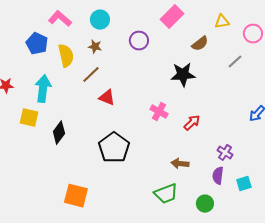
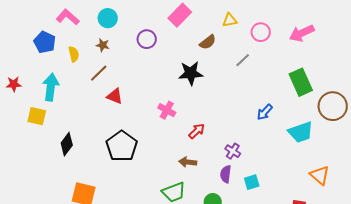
yellow semicircle: (66, 56) -> (74, 54), size x0.7
red arrow: (192, 123) -> (197, 131), moved
black diamond: (59, 133) -> (67, 144), moved

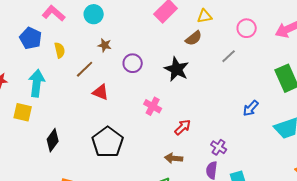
yellow triangle: (230, 20) -> (205, 16), moved
purple circle: (147, 39) -> (133, 63), moved
brown star: (103, 45) -> (105, 45), moved
black star: (191, 73) -> (177, 69), turned 30

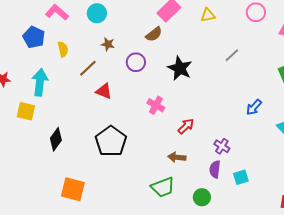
pink circle: (247, 28) -> (256, 12), moved
brown semicircle: (194, 38) -> (154, 34), moved

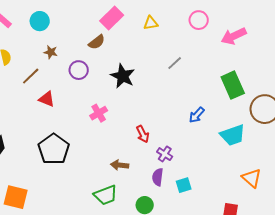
pink cross: (156, 105) -> (99, 113), turned 30
red arrow: (186, 126) -> (143, 134), moved, turned 108

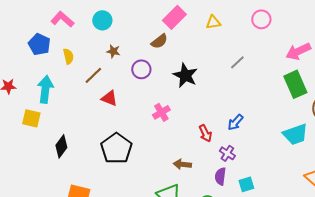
pink arrow: (234, 36) -> (298, 51), moved
blue arrow: (197, 115) -> (235, 122), moved

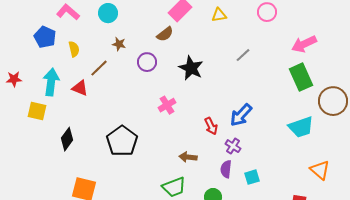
red triangle: (109, 98) -> (80, 88), moved
blue arrow: (235, 122) -> (241, 115), size x1.4

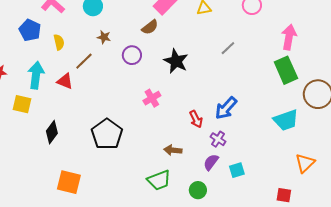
pink arrow: (304, 44) -> (289, 37), turned 125
purple semicircle: (226, 169) -> (211, 162), turned 30
orange triangle: (320, 170) -> (305, 163), turned 35

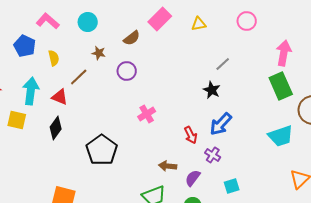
brown semicircle: (150, 27) -> (132, 38), moved
black star: (176, 61) -> (212, 90), moved, size x0.7
black diamond: (52, 132) -> (56, 128), moved
purple semicircle: (211, 162) -> (193, 178), moved

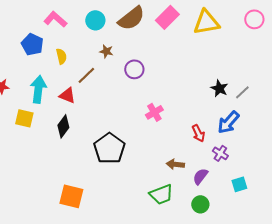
yellow triangle: (199, 24) -> (206, 22), size x1.8
brown semicircle: (132, 38) -> (131, 18), moved, size x1.6
gray line: (223, 64) -> (242, 92), moved

